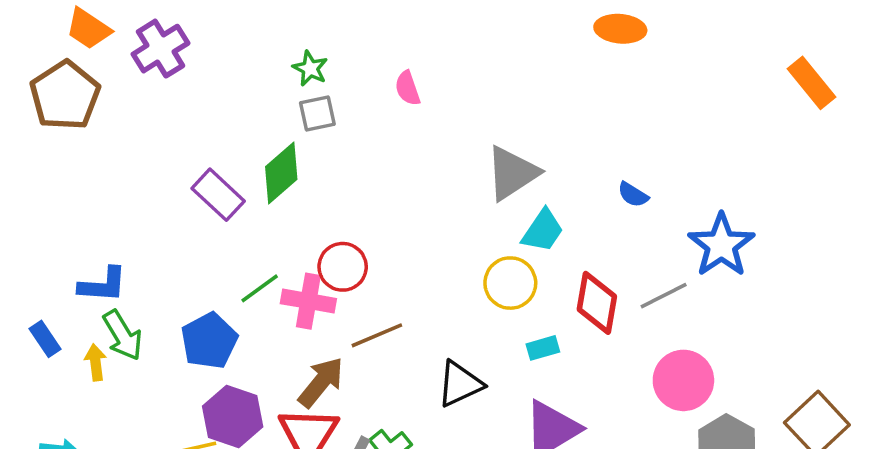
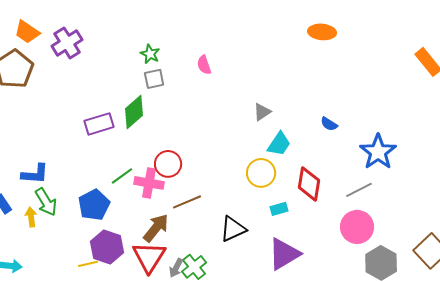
gray triangle: (512, 173) -> (262, 112), size x0.6
purple rectangle: (218, 195) -> (99, 124), turned -60
gray line: (664, 296) -> (359, 190), moved

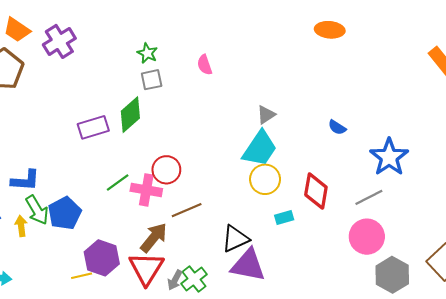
cyan trapezoid: (279, 144) -> (260, 149), moved, size x1.4
blue pentagon: (94, 205) -> (65, 213), moved
purple triangle: (284, 254) -> (248, 265), moved, turned 42

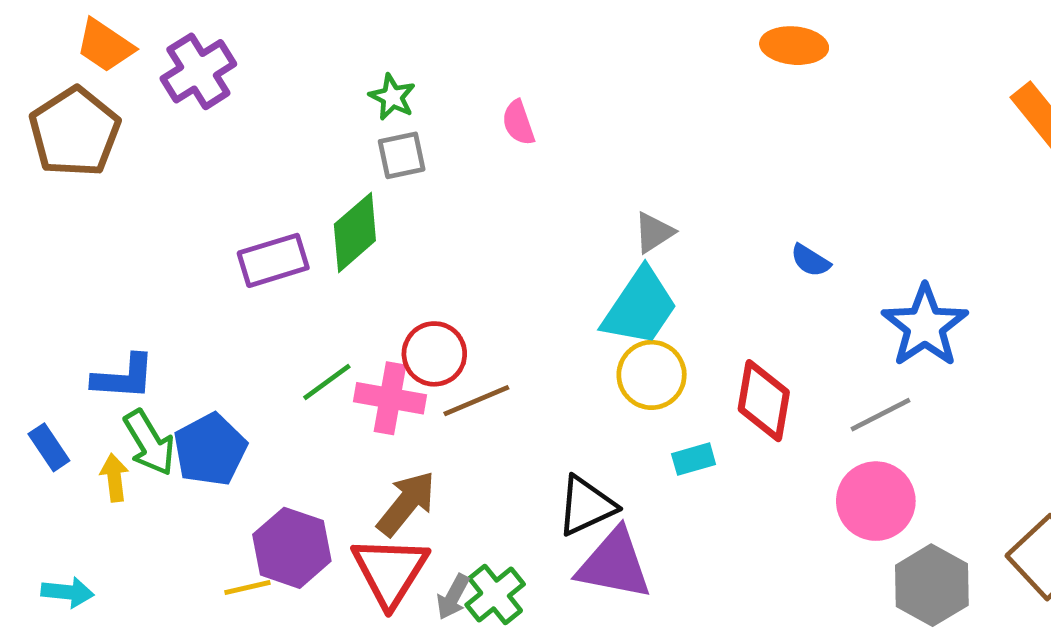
brown line: (187, 210) -> (476, 401), moved

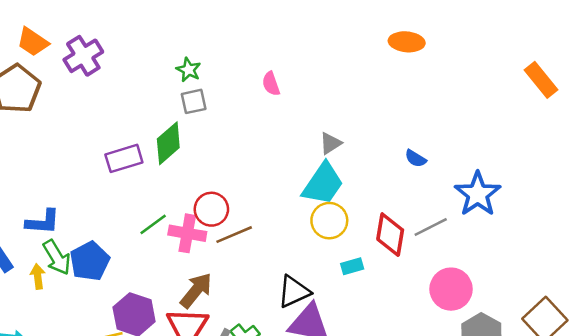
pink semicircle: (518, 123) -> (271, 84), moved
gray line: (880, 415) -> (431, 227), moved

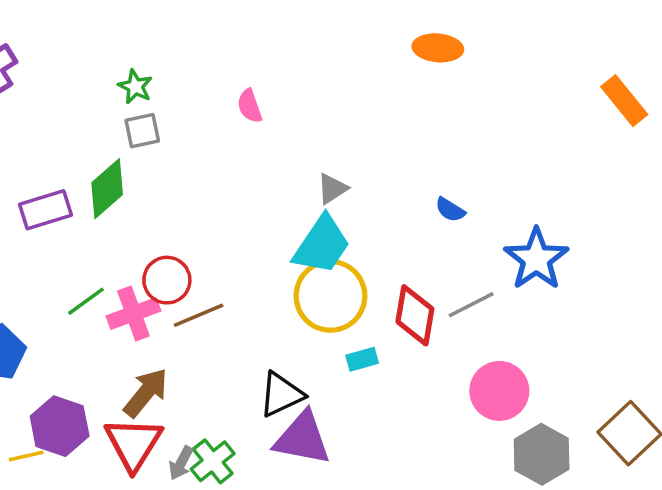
yellow circle: (329, 221) -> (330, 296), size x1.4
pink cross: (187, 233) -> (133, 314), turned -30

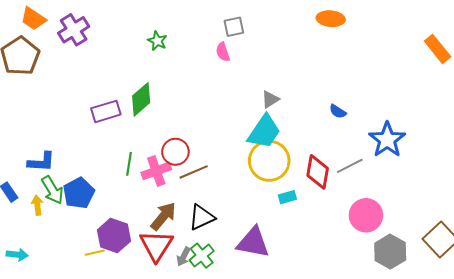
gray square: (142, 131) -> (234, 27), moved
green line: (86, 301) -> (129, 164), turned -45
black triangle: (281, 394) -> (202, 217), moved

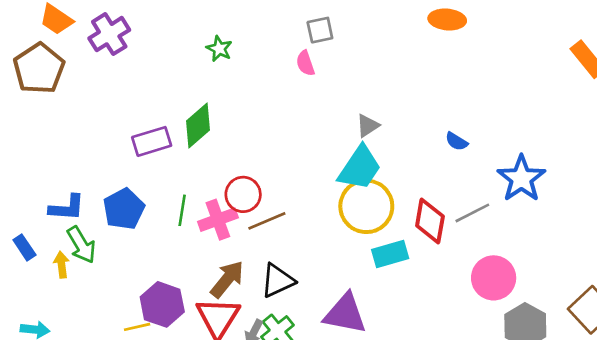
blue pentagon: (79, 193) -> (124, 209), moved
cyan rectangle: (287, 197) -> (390, 254), size x1.5

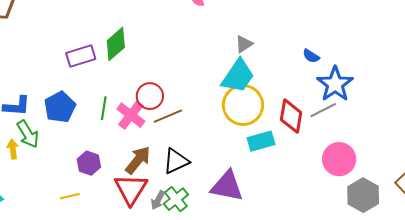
blue star: (521, 179) -> (335, 84), moved
pink cross: (218, 220) -> (131, 115), turned -32
purple hexagon: (162, 304) -> (89, 163), moved, size x0.7

